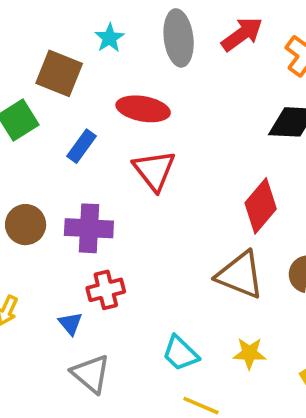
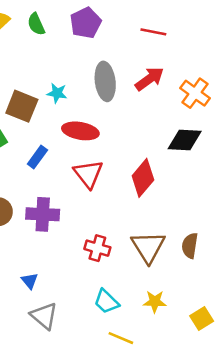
cyan star: (110, 38) -> (57, 93), moved, turned -30
red diamond: (261, 206) -> (143, 178), moved
brown triangle: (240, 275) -> (148, 247), turned 36
red cross: (106, 290) -> (97, 248), moved, turned 30

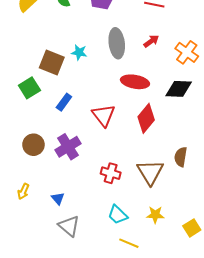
red arrow: (149, 79) -> (151, 41), size x0.7
red ellipse: (80, 131) -> (135, 82), moved
purple cross: (43, 214) -> (68, 147), turned -35
brown semicircle: (190, 246) -> (181, 157), moved

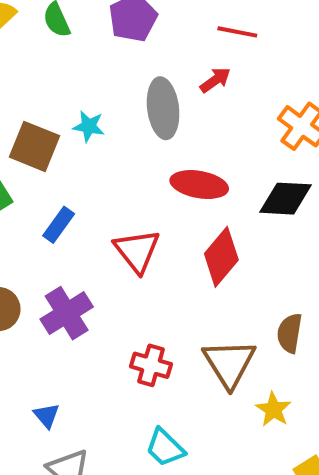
red arrow: (151, 41) -> (215, 80), moved
yellow star: (155, 215) -> (273, 409), moved, turned 30

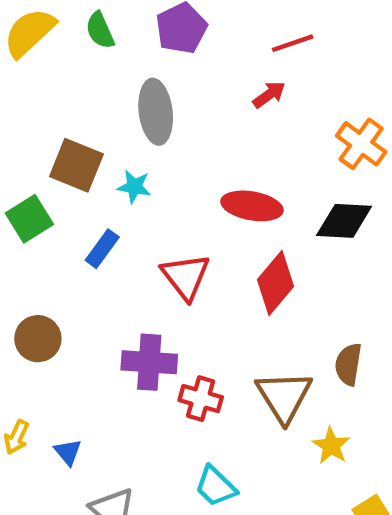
red line: (237, 32) -> (293, 43), turned -30
gray ellipse: (163, 108) -> (156, 112), moved
cyan star: (89, 126) -> (134, 187), moved
purple cross: (67, 313) -> (149, 362), moved, turned 36
blue triangle: (47, 415) -> (68, 452), moved

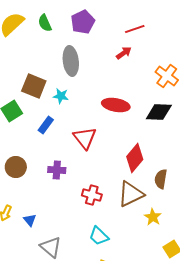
red diamond: (276, 283) -> (135, 158), moved
purple cross: (149, 362) -> (57, 170), moved, size x0.7
brown triangle: (284, 396) -> (131, 194), turned 36

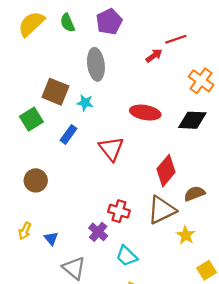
red line: (135, 29) -> (176, 39), moved
purple cross: (57, 170) -> (98, 232), moved, turned 36
brown semicircle: (161, 179) -> (195, 194), turned 60

